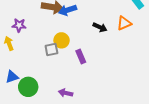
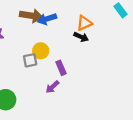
orange triangle: (124, 23) -> (84, 23), moved
purple arrow: (66, 93) -> (52, 87), moved, turned -56

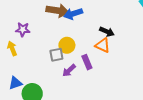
orange triangle: (84, 23) -> (103, 45), moved, turned 49
purple arrow: (52, 87) -> (69, 71), moved

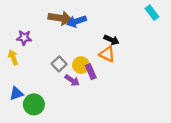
yellow circle: (67, 45) -> (81, 65), moved
gray square: (56, 55) -> (59, 64), turned -32
purple arrow: (69, 71) -> (72, 80), turned -104

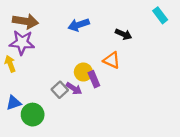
brown arrow: (60, 18) -> (25, 21), moved
purple star: (24, 38) -> (22, 43), size x1.5
black arrow: (112, 40) -> (124, 34), moved
gray square: (59, 64) -> (60, 90), moved

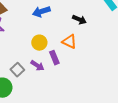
yellow circle: (83, 72) -> (39, 43), moved
gray square: (60, 90) -> (17, 70), moved

